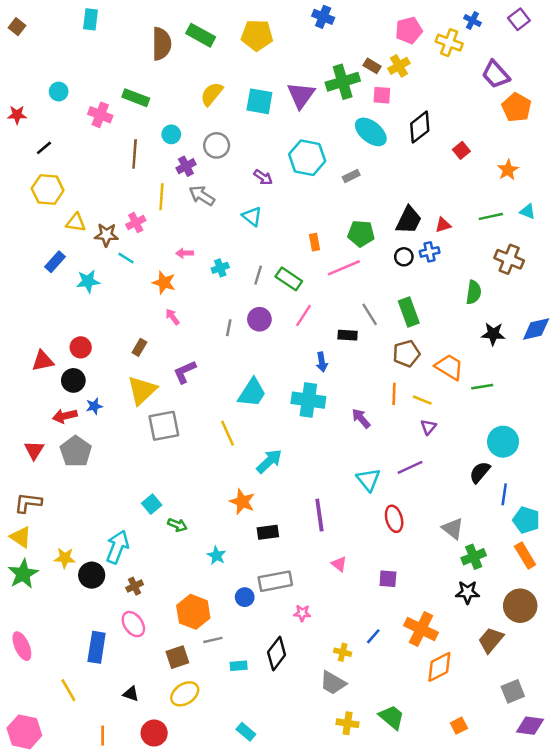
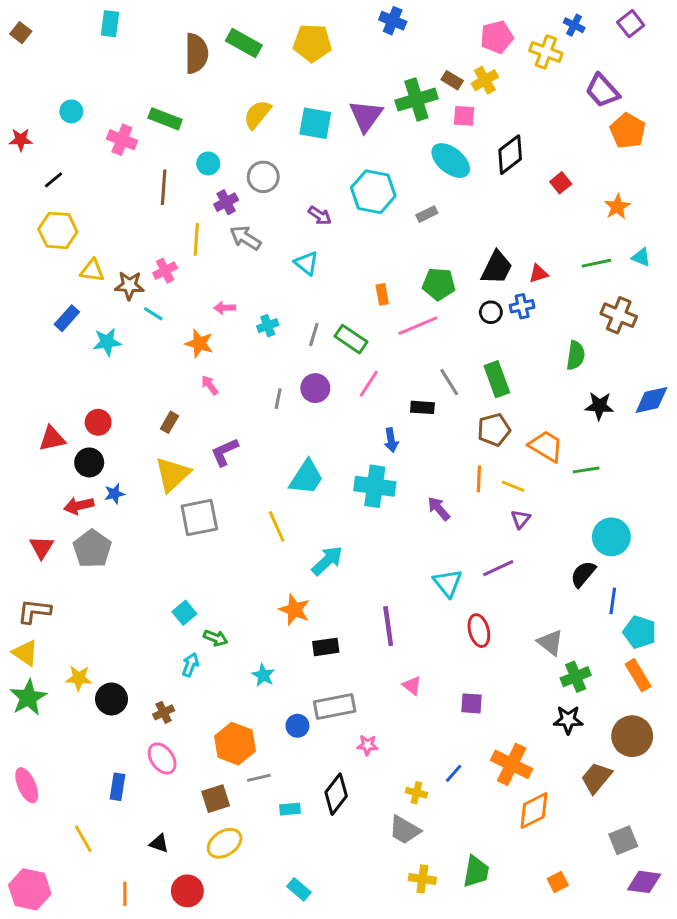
cyan arrow: (117, 547) -> (190, 665), moved, size x0.6
blue rectangle: (97, 647) -> (117, 787), size x0.7
green trapezoid: (392, 717) -> (476, 872), turned 60

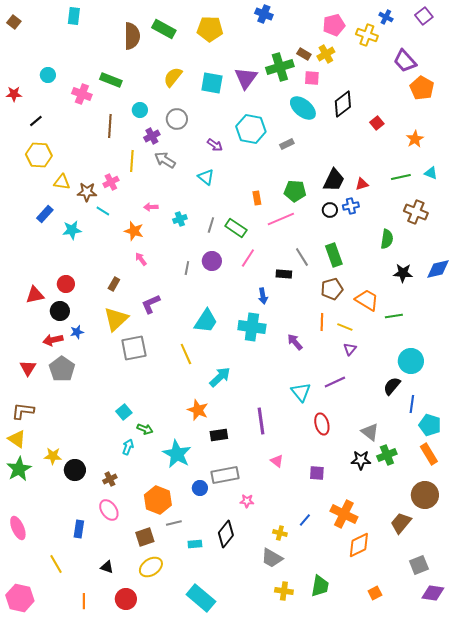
cyan star: (263, 675) -> (177, 454), size x1.8
black star: (568, 720) -> (361, 460), moved
cyan rectangle: (299, 889) -> (201, 598), size x1.8

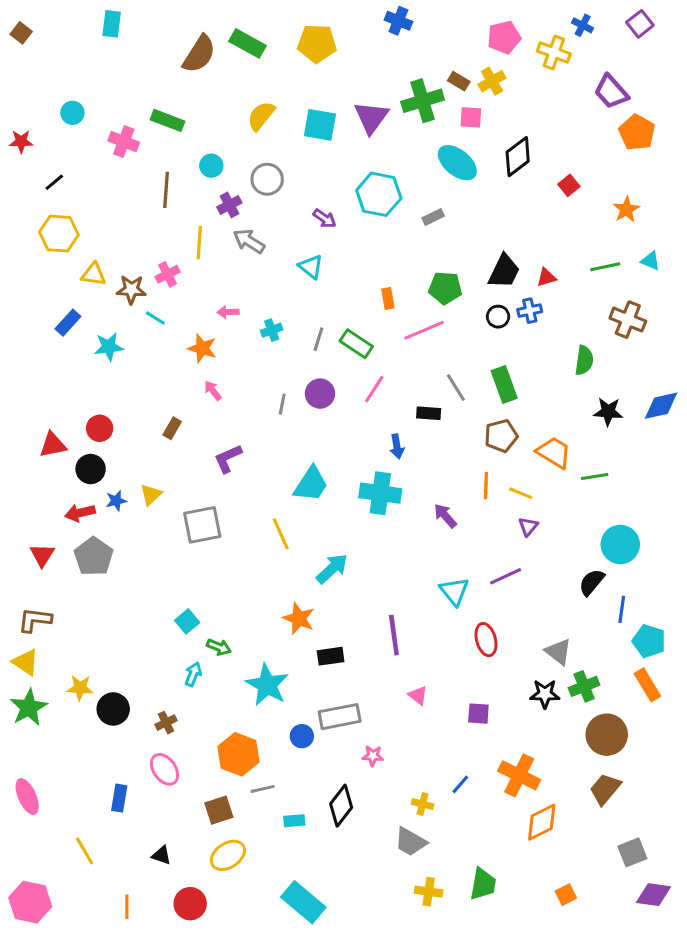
brown semicircle: (132, 36) -> (199, 54), turned 32
yellow triangle: (116, 319) -> (151, 495), moved, size x0.6
brown circle: (425, 495) -> (607, 735), moved

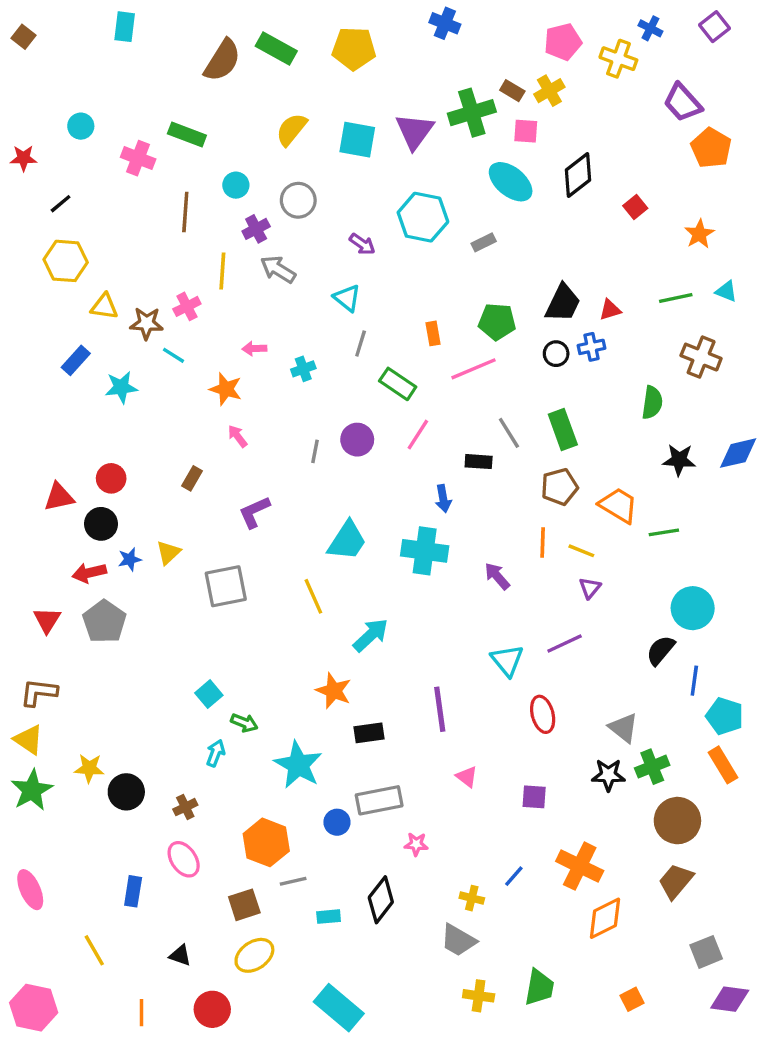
gray line: (318, 339) -> (361, 344), moved

